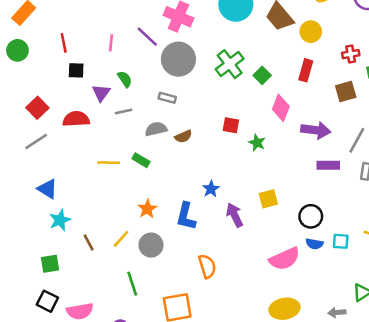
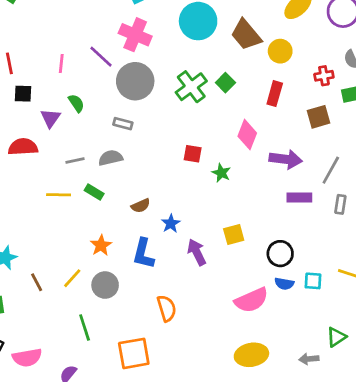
green square: (262, 75) -> (225, 83), moved
gray line: (124, 112) -> (75, 161), moved
brown semicircle: (183, 136) -> (141, 206), moved

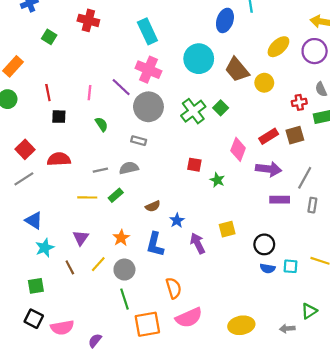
red rectangle: (275, 94) -> (269, 136), moved, turned 42
purple triangle: (50, 118) -> (81, 238), moved
green rectangle: (94, 192) -> (116, 195), turned -72
pink semicircle: (251, 300) -> (189, 318), moved
green line: (85, 327) -> (124, 299), moved

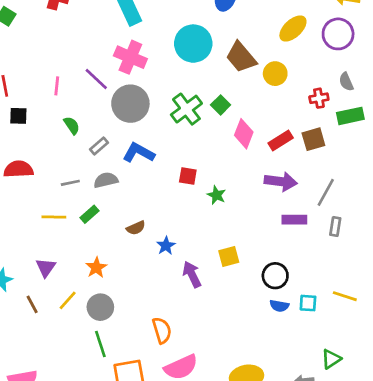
gray rectangle: (139, 141) -> (99, 146), moved, turned -56
pink diamond: (238, 149) -> (244, 134), moved
blue L-shape: (155, 244) -> (139, 153), moved, turned 105

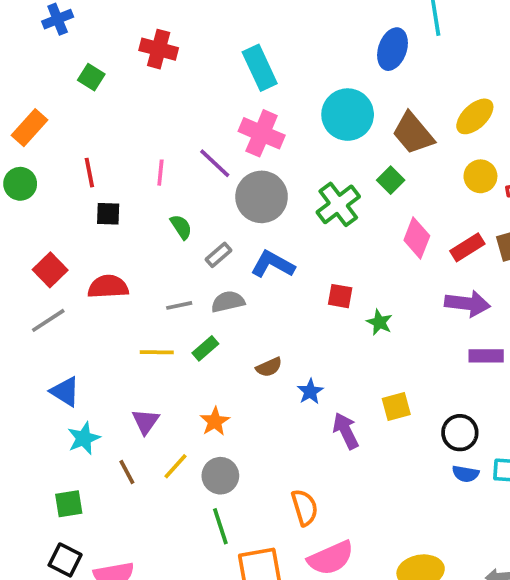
yellow ellipse: (293, 29) -> (475, 116), moved
yellow circle: (275, 74) -> (480, 176), moved
green square: (221, 105) -> (391, 180), moved

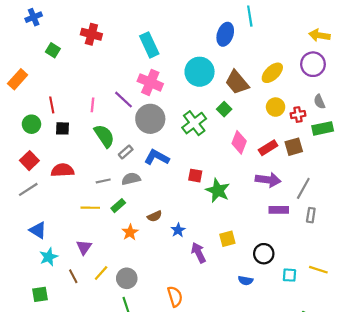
green circle: (20, 184) -> (31, 124), moved
green semicircle: (181, 227) -> (104, 136), size x1.6
green star: (379, 322) -> (218, 191), size x1.6
orange star: (215, 421) -> (130, 232), moved
blue semicircle: (465, 474) -> (246, 280), moved

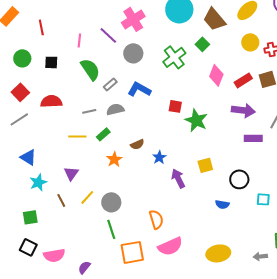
pink cross: (150, 82) -> (133, 19), turned 35
red line: (52, 105) -> (41, 27), moved
gray circle: (150, 119) -> (133, 53), size x0.7

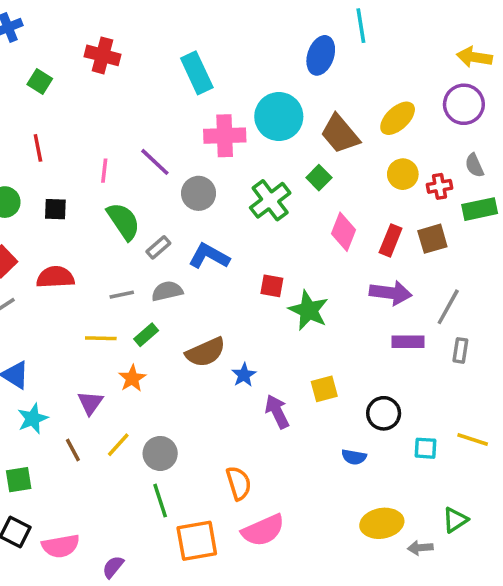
pink cross: (133, 19) -> (225, 136), moved, turned 30
red rectangle: (243, 80) -> (391, 240), turned -36
brown semicircle: (137, 144) -> (206, 352), size x1.6
orange star: (114, 159) -> (132, 378), moved
yellow ellipse: (218, 253) -> (382, 523), moved

